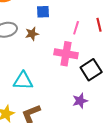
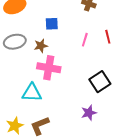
pink cross: (66, 54) -> (49, 68), moved

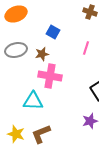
blue square: (52, 24) -> (53, 32), turned 32
yellow star: (15, 126) -> (16, 134), turned -30

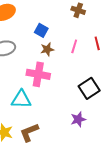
brown star: (42, 54) -> (47, 49), moved

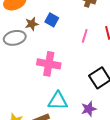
brown star: (47, 49) -> (32, 24), moved
cyan triangle: (21, 99) -> (58, 101), moved

